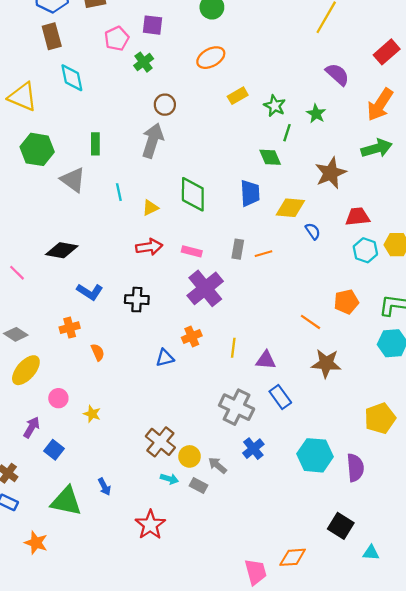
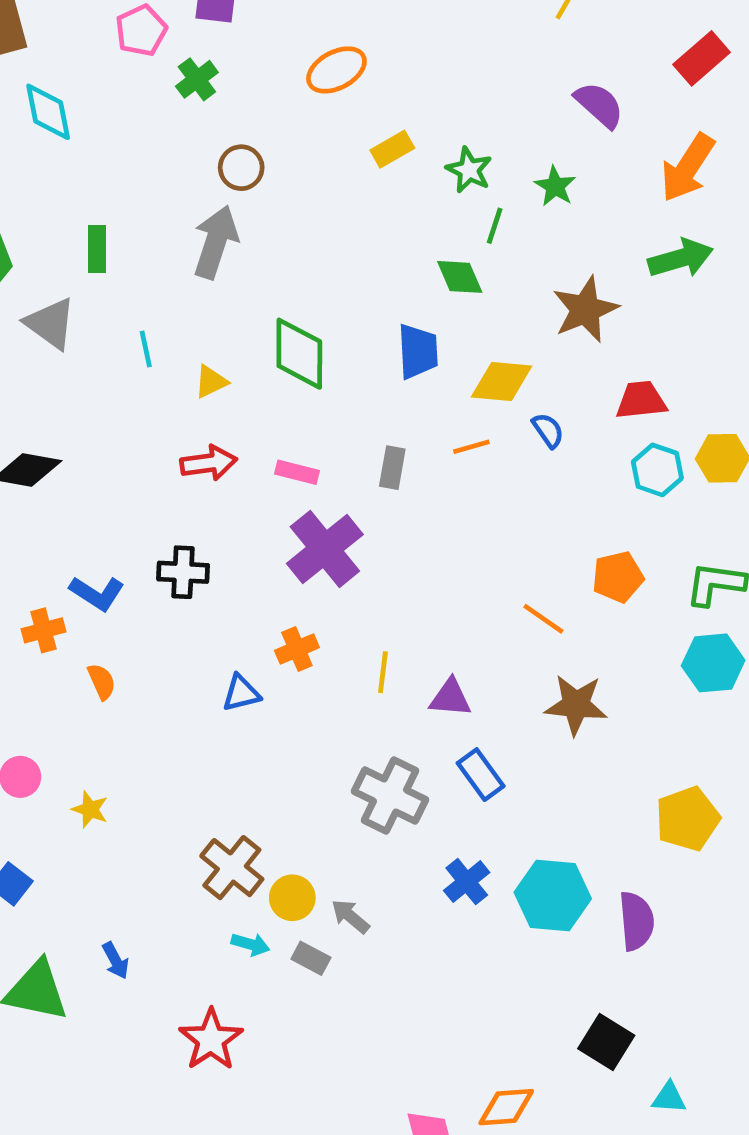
orange line: (263, 254) -> (471, 447), moved
blue L-shape: (90, 292) -> (97, 593), moved
blue cross: (253, 449) -> (467, 882), moved

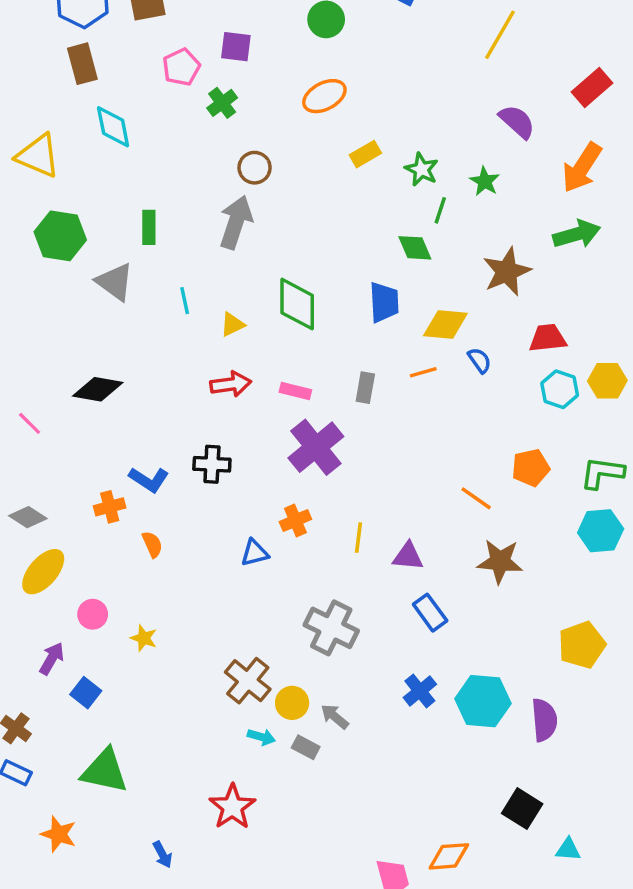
gray cross: (390, 795) -> (331, 628), moved
blue arrow: (116, 961) -> (163, 855), moved

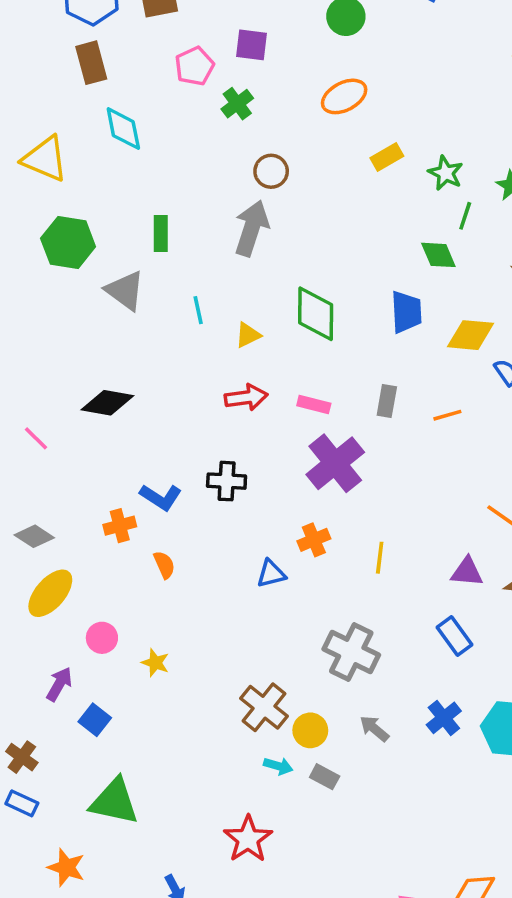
orange line: (423, 372) -> (447, 415), moved
purple triangle: (408, 556) -> (467, 572), moved
gray arrow: (335, 717) -> (374, 729), moved

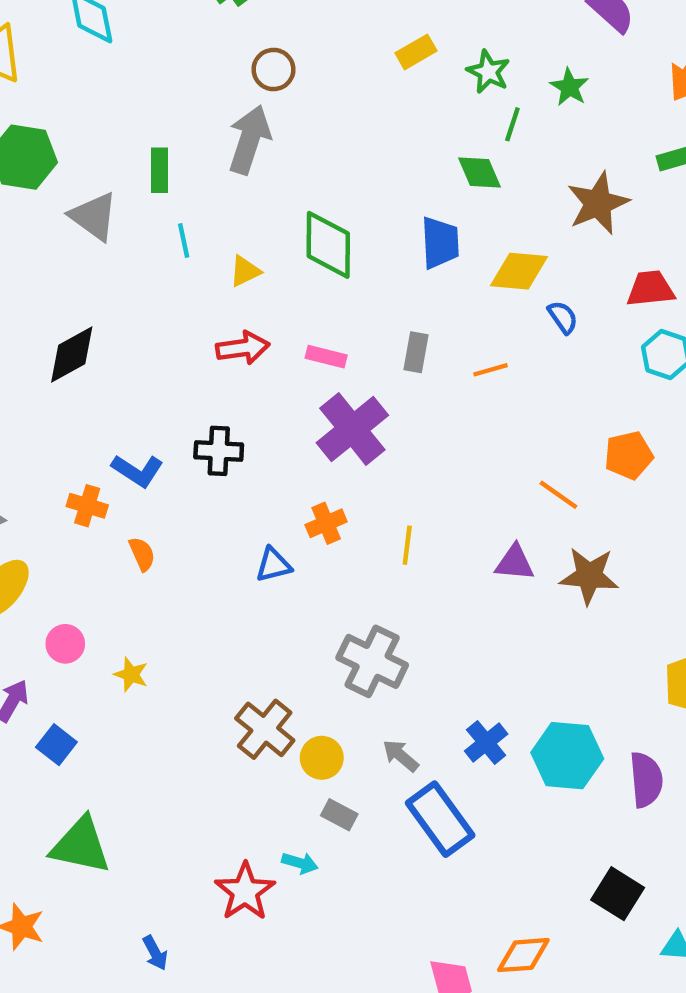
green rectangle: (161, 234) -> (160, 170), moved
black diamond: (107, 403) -> (72, 354), turned -39
orange cross: (120, 526) -> (87, 506), turned 32
blue rectangle: (455, 636) -> (440, 819), moved, size x1.5
cyan arrow: (278, 766) -> (300, 863), moved

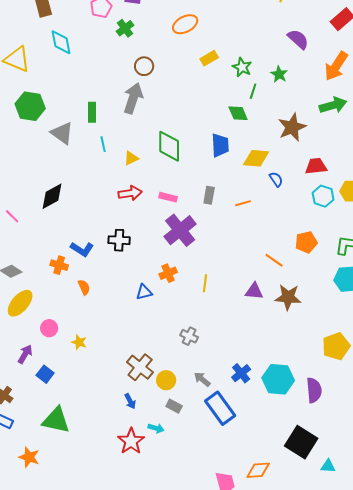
gray cross: (372, 661) -> (189, 336), size x0.6
black square: (618, 894) -> (301, 442), size x1.4
blue arrow: (155, 953) -> (130, 401), moved

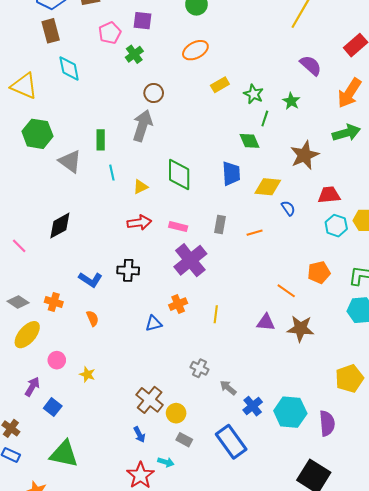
orange cross: (59, 265) -> (54, 302), moved
gray arrow: (202, 379) -> (228, 388), moved

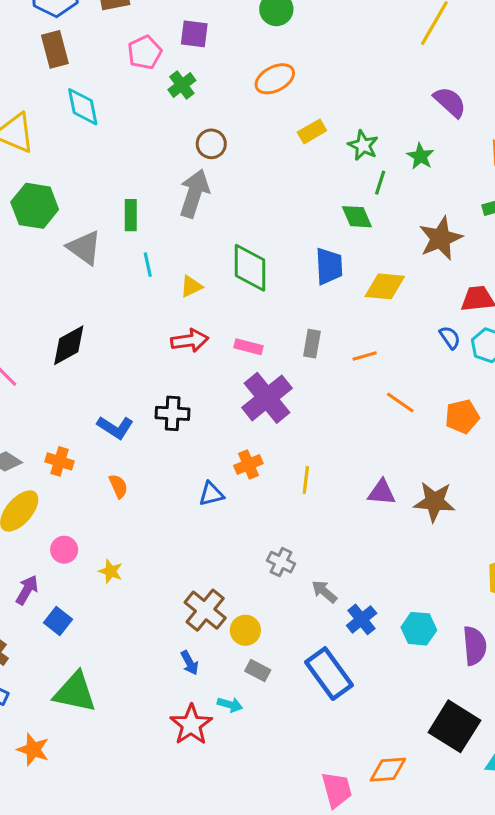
blue semicircle: (288, 208) -> (450, 337), moved
orange line: (286, 291) -> (400, 403), moved
cyan hexagon: (290, 412) -> (419, 629), size x0.7

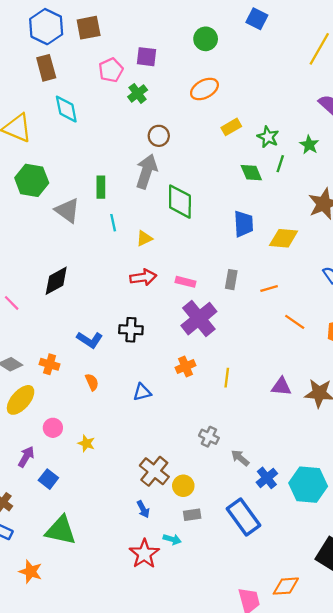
green diamond: (357, 217) -> (251, 173), moved
green diamond: (250, 268) -> (180, 202), moved
blue triangle: (211, 494) -> (142, 392), moved
cyan hexagon: (419, 629) -> (308, 485), size x1.5
gray rectangle: (258, 671) -> (192, 515), turned -36

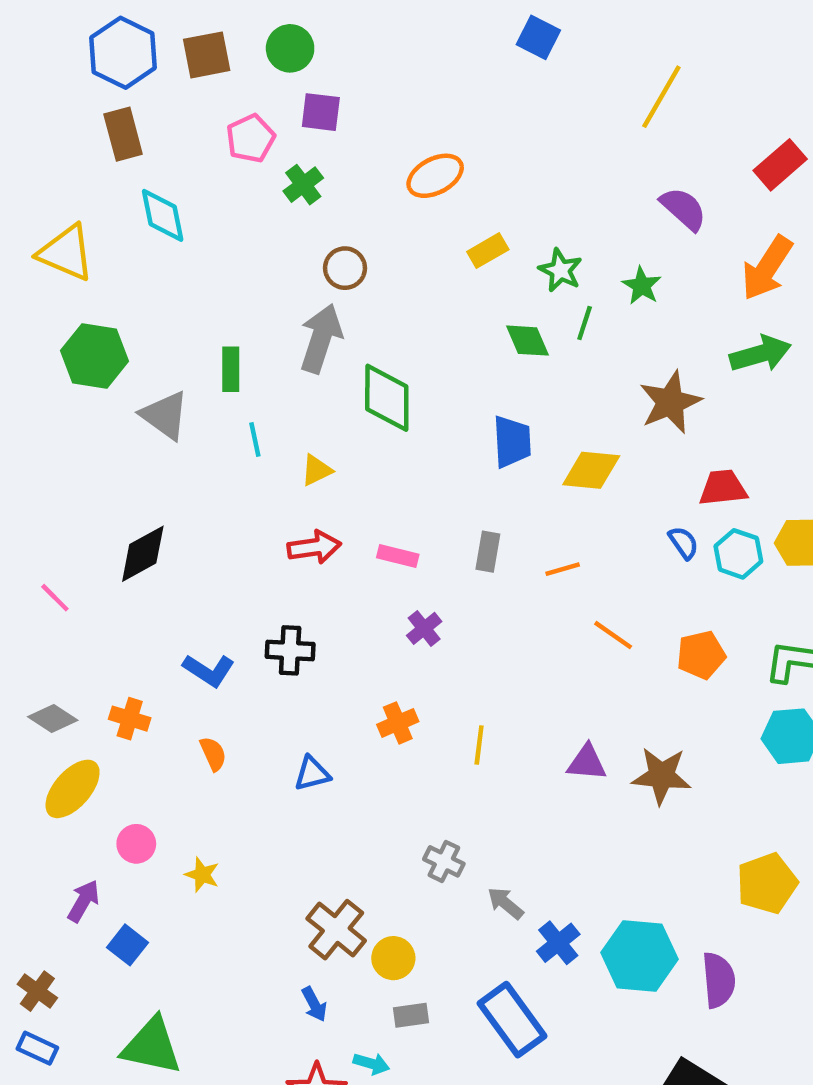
green circle: (206, 39) -> (290, 48), moved
purple cross: (199, 319) -> (424, 628), size x0.5

